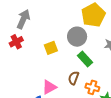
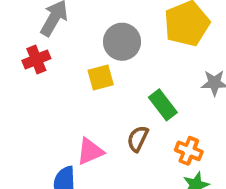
gray circle: (77, 37) -> (122, 42), moved
orange cross: (92, 87) -> (189, 151), moved

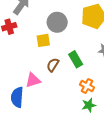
brown semicircle: (138, 139) -> (53, 65), moved

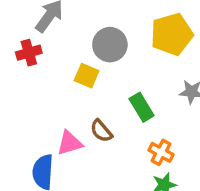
yellow square: (43, 40) -> (87, 76), turned 32
brown semicircle: (53, 65) -> (101, 131), moved, turned -72

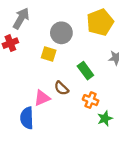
orange cross: (161, 152) -> (91, 100), moved

